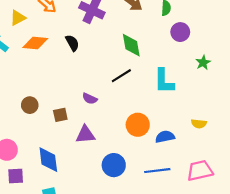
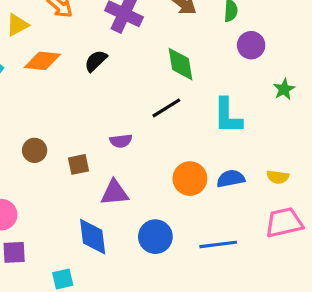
black semicircle: (72, 43) -> (96, 61), turned -105
purple semicircle: (90, 99) -> (121, 141), turned -32
blue semicircle: (165, 137) -> (231, 179), moved
blue diamond: (48, 160) -> (93, 237), moved
pink trapezoid: (200, 171) -> (284, 223), moved

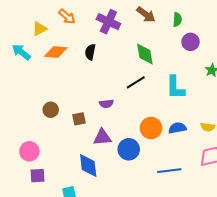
black semicircle: (96, 61) -> (90, 52), turned -35
blue circle: (155, 237) -> (129, 149), moved

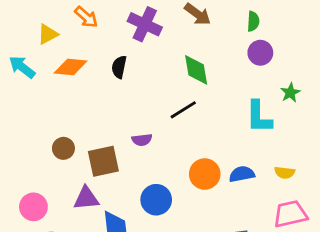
green semicircle: (177, 20) -> (253, 21), moved
cyan L-shape: (175, 87) -> (259, 117), moved
brown square: (79, 119) -> (103, 161), size x1.6
purple triangle: (102, 137) -> (86, 198), moved
blue circle: (129, 149) -> (156, 200), moved

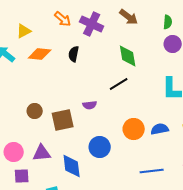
orange arrow: (86, 17) -> (63, 19), moved
purple triangle: (86, 198) -> (42, 153), moved

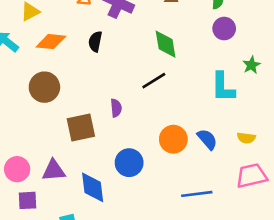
purple semicircle: (90, 105) -> (116, 108), turned -88
brown circle: (35, 111) -> (44, 87), moved, size x1.5
blue semicircle: (160, 129) -> (207, 139), turned 60

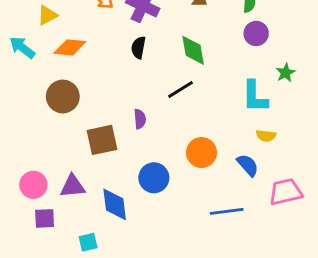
black semicircle: (95, 42) -> (138, 47), moved
yellow semicircle: (246, 138) -> (266, 136), moved
blue semicircle: (207, 139) -> (248, 165), moved

